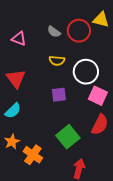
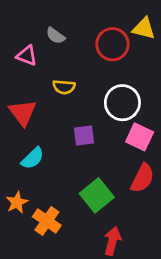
gray semicircle: (54, 32) -> (55, 36), moved
yellow semicircle: (57, 61) -> (64, 87), moved
cyan semicircle: (13, 111) -> (33, 158), moved

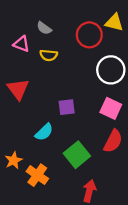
yellow semicircle: (64, 87) -> (49, 55), moved
white circle: (122, 103) -> (111, 70), moved
cyan semicircle: (33, 158) -> (44, 132), moved

